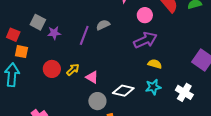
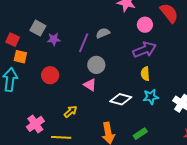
yellow semicircle: (155, 64) -> (145, 74), moved, turned -112
yellow arrow: (73, 70) -> (71, 112), moved
gray circle: (97, 101) -> (96, 65), moved

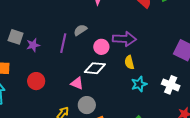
pink circle: (145, 25) -> (101, 47), moved
purple arrow: (145, 50) -> (124, 39), turned 35
gray circle: (96, 65) -> (87, 105), moved
white diamond: (121, 99) -> (95, 68), moved

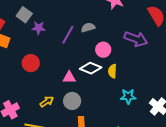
purple arrow: (124, 39) -> (136, 39), moved
yellow semicircle: (129, 62) -> (112, 71), moved
pink triangle: (77, 83) -> (69, 77), turned -40

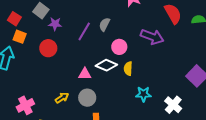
gray semicircle: (88, 27) -> (105, 24), turned -48
red circle: (31, 63) -> (48, 48), moved

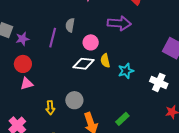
pink triangle: (85, 74) -> (27, 84), moved
cyan star: (143, 94) -> (126, 71), moved
yellow arrow: (62, 98) -> (50, 108), turned 136

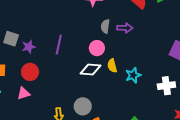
purple arrow: (119, 23) -> (125, 28), size x0.7
gray semicircle: (70, 25) -> (105, 26), moved
white cross: (159, 82) -> (166, 86), turned -30
pink triangle: (27, 84) -> (24, 93), moved

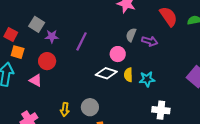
cyan star: (133, 75) -> (147, 79), moved
white cross: (166, 86) -> (161, 110), moved
pink triangle: (24, 93) -> (36, 80), turned 32

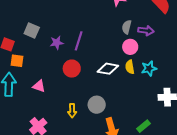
purple star: (52, 36) -> (57, 43), moved
pink circle: (118, 54) -> (130, 47), moved
red circle: (47, 61) -> (72, 69), moved

